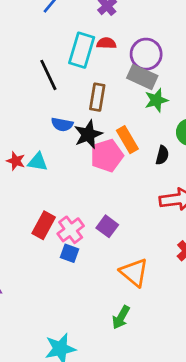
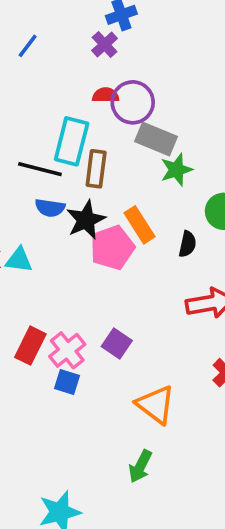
cyan rectangle: (82, 50) -> (72, 141), moved
purple circle: (146, 54) -> (133, 102), moved
black line: (48, 75) -> (40, 169), moved, turned -48

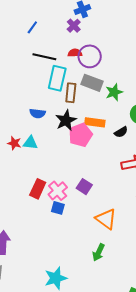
gray rectangle: (156, 139) -> (92, 83), moved
black line: (40, 169) -> (44, 57), moved
blue semicircle: (50, 208) -> (37, 113), moved
orange rectangle: (139, 225) -> (95, 122), turned -48
black semicircle: (187, 244) -> (121, 132), turned 48

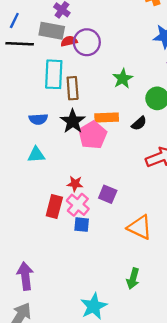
black line: (44, 57) -> (20, 44), moved
gray rectangle: (92, 83) -> (52, 31), moved
red star: (14, 143) -> (75, 184), moved
green arrow: (99, 252) -> (133, 279), moved

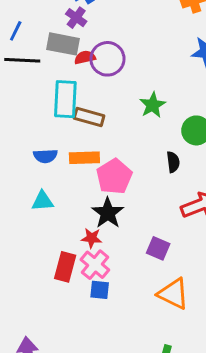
brown rectangle: (73, 88) -> (89, 117), turned -70
orange rectangle: (107, 118) -> (84, 158), moved
black star: (73, 121) -> (108, 213), moved
black semicircle: (139, 123) -> (173, 162), turned -56
purple square: (108, 194) -> (158, 248), moved

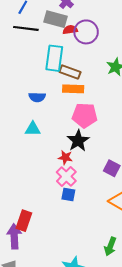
orange rectangle: (84, 158) -> (73, 89), moved
pink pentagon: (114, 177) -> (85, 115), turned 30
red rectangle: (65, 267) -> (24, 221), moved

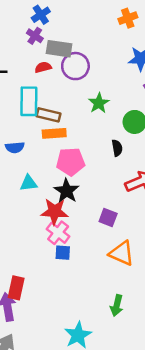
gray rectangle: (56, 19) -> (59, 49), moved
purple circle: (86, 32) -> (75, 66), moved
cyan triangle: (33, 129) -> (28, 183), moved
red star: (65, 157) -> (54, 211), size x1.6

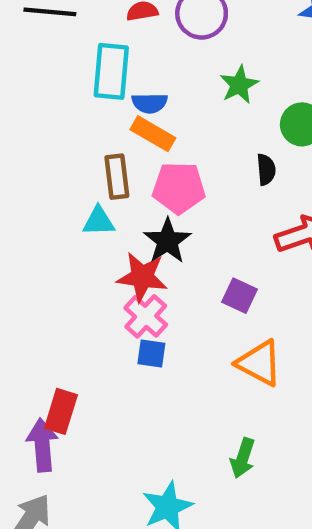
brown rectangle: (48, 115) -> (117, 177), moved, turned 65
orange rectangle: (54, 133) -> (153, 134), turned 30
blue semicircle: (15, 147) -> (150, 103), moved

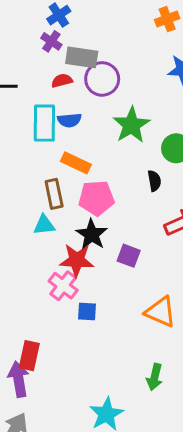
green star: (239, 85) -> (131, 125), size x1.4
blue semicircle: (150, 103) -> (69, 120), moved
purple square: (240, 296) -> (129, 256), moved
pink cross: (146, 316) -> (63, 286), moved

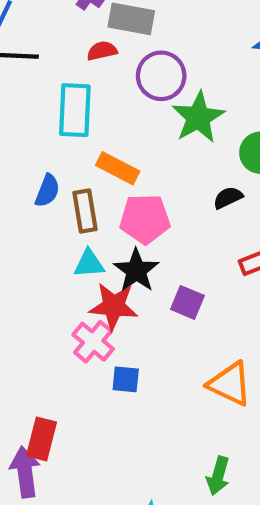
purple circle: (102, 79) -> (161, 76), moved
blue semicircle: (69, 120) -> (47, 191), moved, turned -65
black semicircle: (154, 181) -> (228, 198), turned -108
cyan triangle: (44, 225) -> (89, 264), moved

